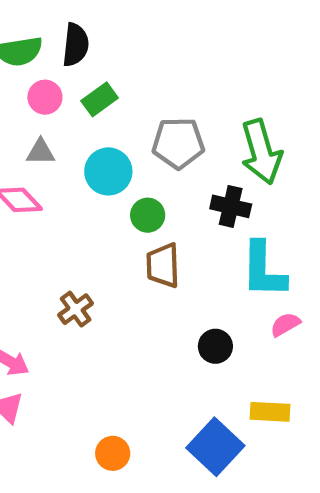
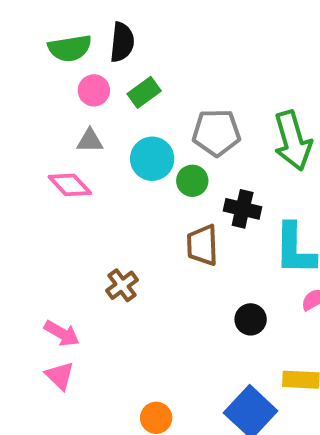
black cross: (231, 206) -> (243, 209), moved
green circle: (148, 215) -> (192, 181), moved

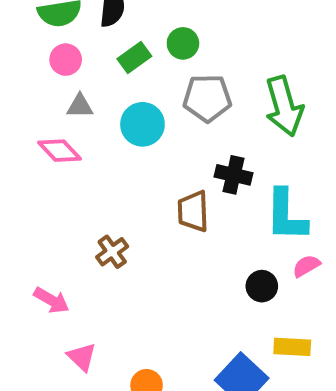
pink circle: (94, 90) -> (66, 60), moved
green circle: (192, 181) -> (183, 43), moved
black circle: (251, 319) -> (262, 286), moved
pink triangle: (60, 376) -> (82, 357), moved

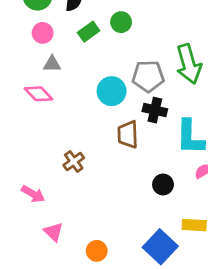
gray pentagon: (207, 98) -> (148, 76), moved
cyan circle: (142, 124) -> (112, 91), moved
black circle: (262, 286) -> (163, 185), moved

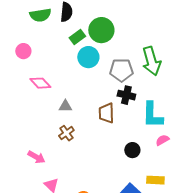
green circle: (121, 22) -> (101, 30), size x1.6
pink circle: (43, 33) -> (23, 51), moved
gray triangle: (52, 64) -> (65, 106), moved
cyan circle: (112, 91) -> (88, 57), moved

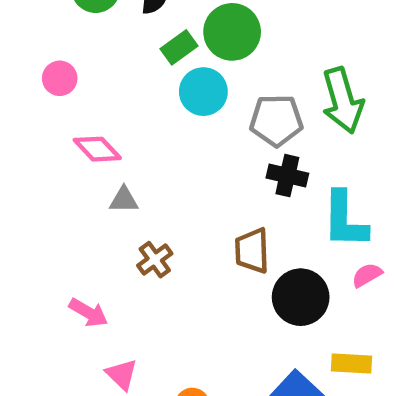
gray triangle: (65, 106) -> (124, 200), moved
brown trapezoid: (106, 113) -> (252, 251), moved
black circle: (132, 150) -> (301, 297), size x1.6

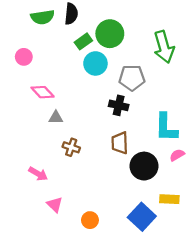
green arrow: (343, 100) -> (164, 47), moved
black cross: (287, 176) -> (119, 105), moved
brown cross: (155, 260) -> (71, 147), turned -35

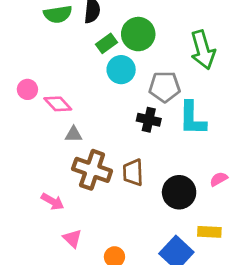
pink circle: (24, 57) -> (27, 89), moved
cyan L-shape: (166, 127) -> (192, 118), moved
brown trapezoid: (120, 143) -> (133, 172), moved
brown cross: (71, 147) -> (92, 170), size x1.8

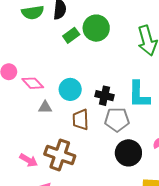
cyan circle: (121, 70) -> (70, 89), moved
gray pentagon: (165, 87) -> (117, 120), moved
brown cross: (92, 170) -> (60, 155), moved
brown trapezoid: (133, 172) -> (81, 120), moved

